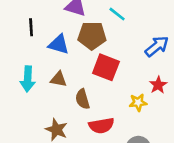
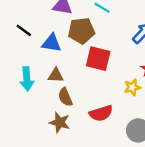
black line: (31, 27) -> (24, 30), turned -42
brown semicircle: (82, 99) -> (65, 97), moved

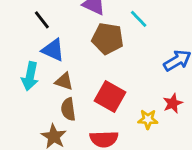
blue triangle: (52, 43) -> (53, 50), moved
red square: (98, 59) -> (110, 96), moved

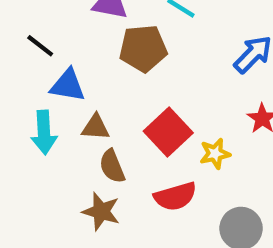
red square: (110, 96) -> (168, 132), turned 32
yellow star: (148, 119) -> (215, 154), moved

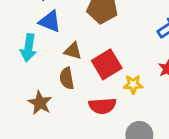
brown triangle: (96, 127) -> (73, 51), moved
brown star: (101, 211) -> (40, 103), moved

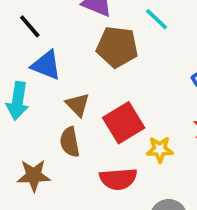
brown triangle: (73, 51) -> (78, 105), turned 30
brown star: (40, 103) -> (34, 175), turned -30

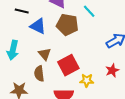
black line: (30, 26) -> (22, 11), turned -40
blue triangle: (46, 65) -> (38, 26), moved

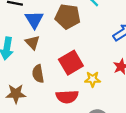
blue triangle: (38, 26) -> (34, 20), turned 36
brown triangle: (45, 54) -> (32, 42), moved

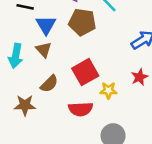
brown semicircle: (38, 74) -> (49, 84), turned -126

